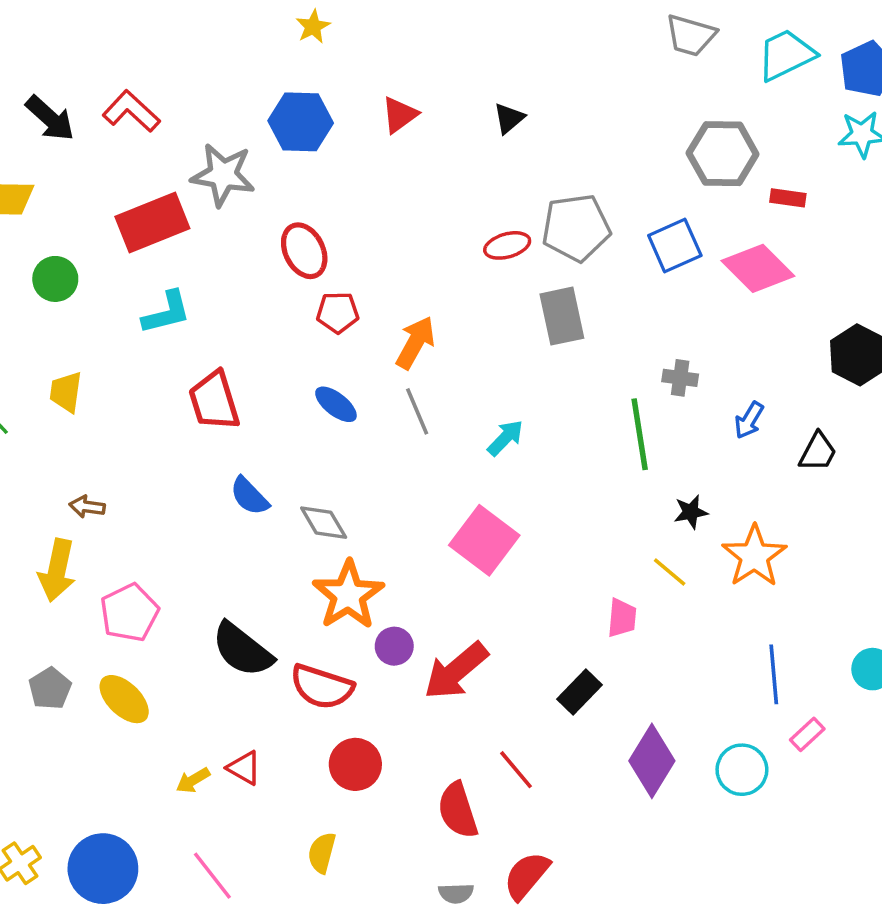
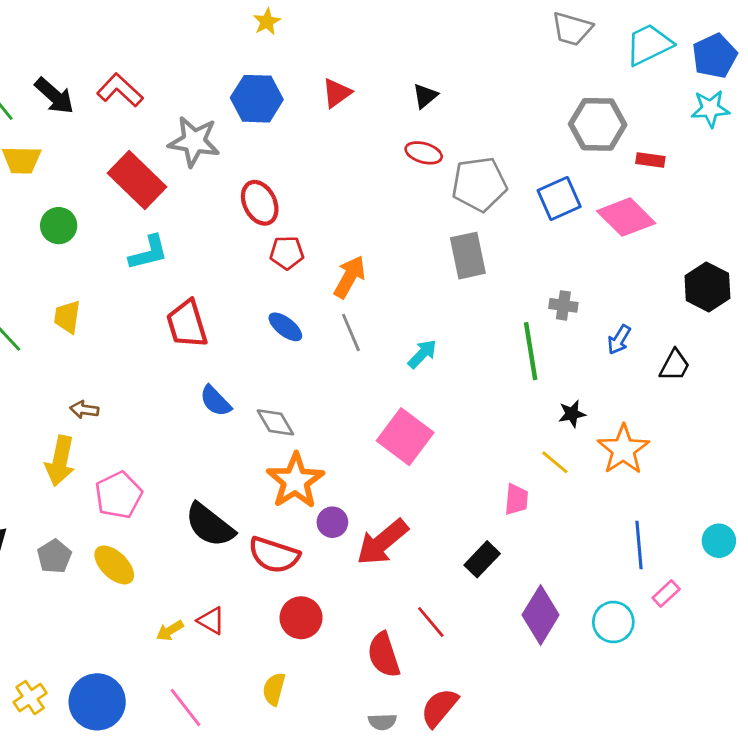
red rectangle: (152, 222) -> (137, 180), turned 66
red ellipse: (507, 245) -> (424, 153), moved, turned 32

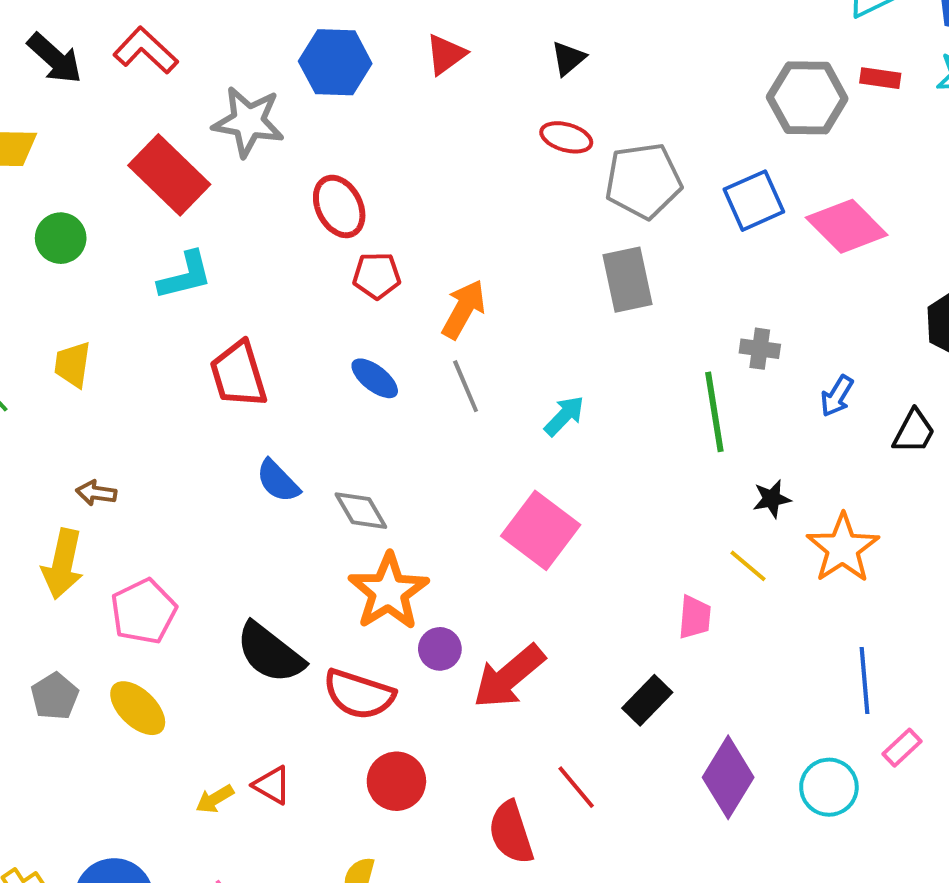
red rectangle: (650, 160) -> (880, 78), moved

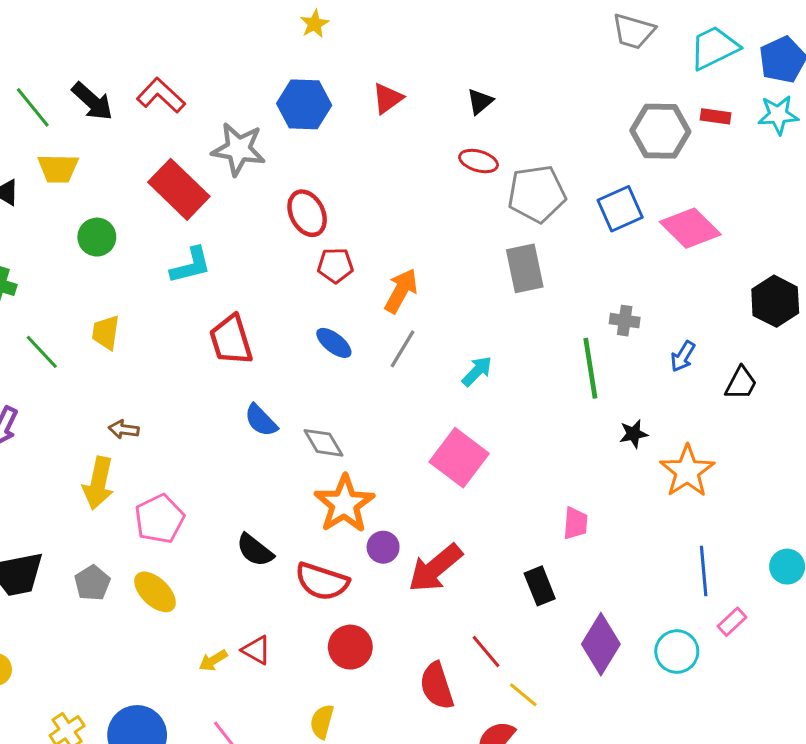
gray line: (466, 386) -> (402, 349), turned 54
yellow line: (748, 566) -> (523, 695), moved
black semicircle: (270, 653) -> (255, 550), size x0.7
black rectangle: (647, 700) -> (540, 586), turned -66

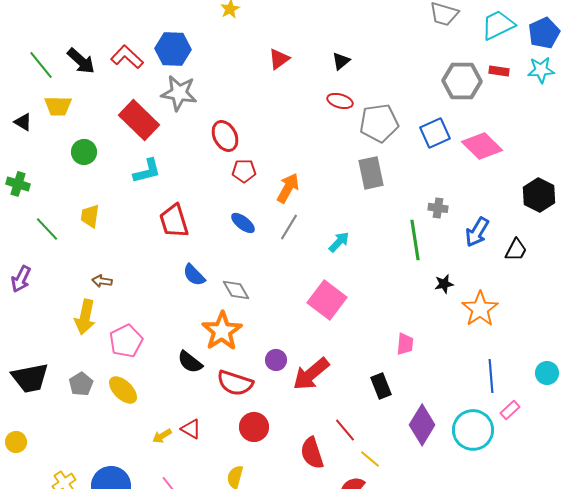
blue hexagon: (304, 104) -> (173, 49), moved
blue arrow: (683, 356) -> (477, 232), size x1.4
orange star: (344, 504) -> (222, 331), moved
cyan circle: (677, 652) -> (473, 430), size x1.4

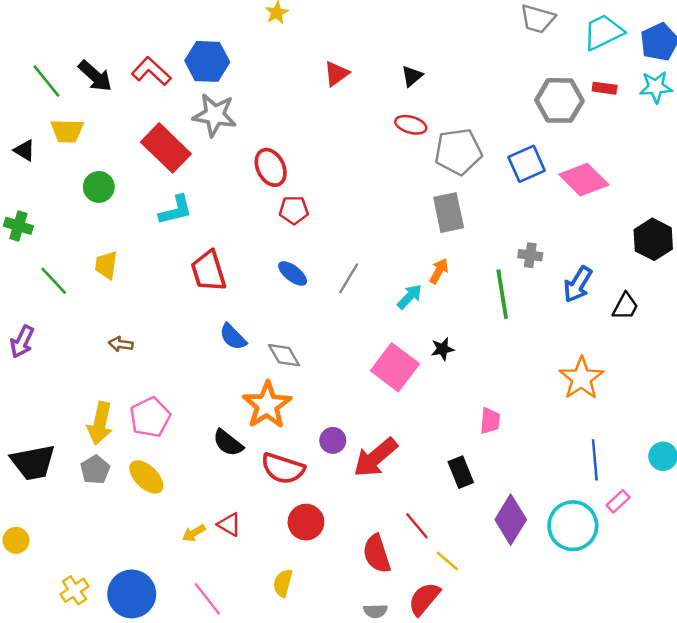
orange arrow: (288, 188) -> (439, 271), moved, size x0.7
black star: (444, 284) -> (442, 349), moved
yellow arrow: (85, 317) -> (100, 423), moved

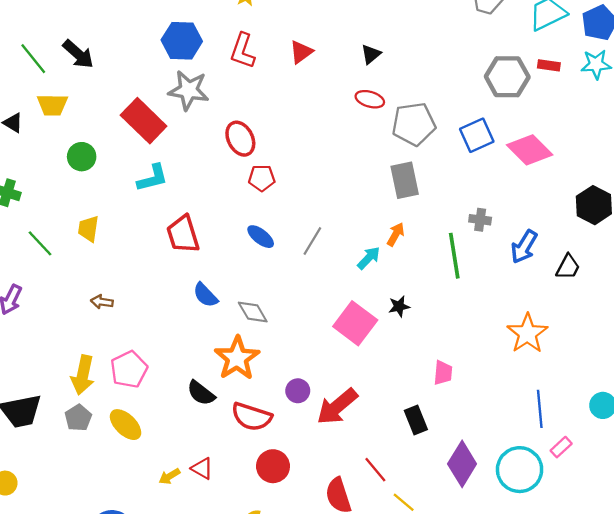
red L-shape: (151, 71) -> (243, 51), moved, turned -114

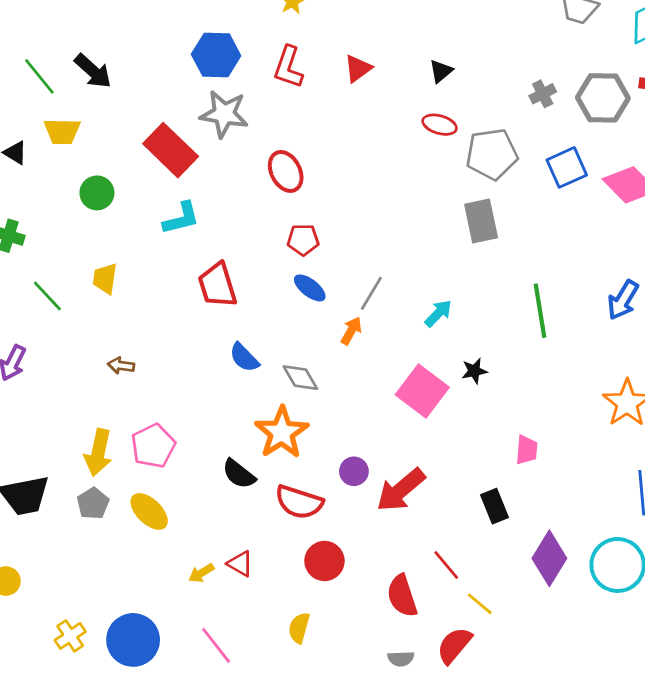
red pentagon: (262, 178) -> (303, 240), moved
gray cross: (480, 220) -> (543, 94), moved, turned -35
orange arrow: (396, 234) -> (351, 331), moved

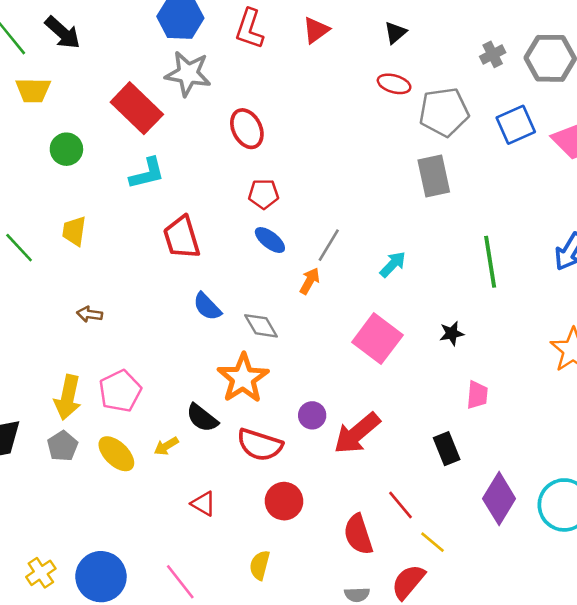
black star: (474, 371) -> (452, 333), moved
yellow arrow: (201, 573) -> (166, 446), moved

